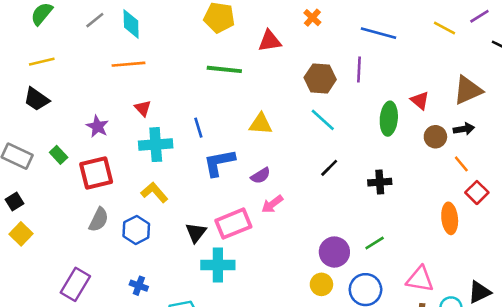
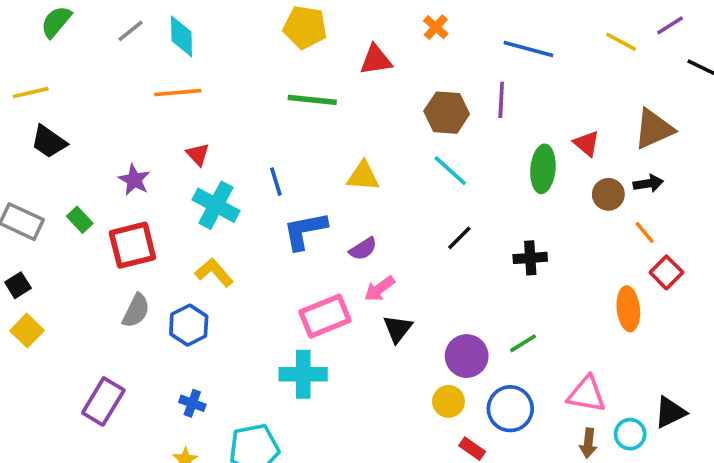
yellow line: (42, 62) -> (31, 93), moved
cyan cross: (156, 145) -> (216, 205), turned 32
black triangle: (196, 233) -> (398, 329), moved

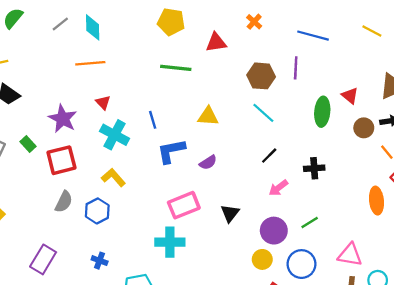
purple star: (134, 180) -> (63, 119), size x1.4
pink arrow: (379, 289) -> (278, 188), moved

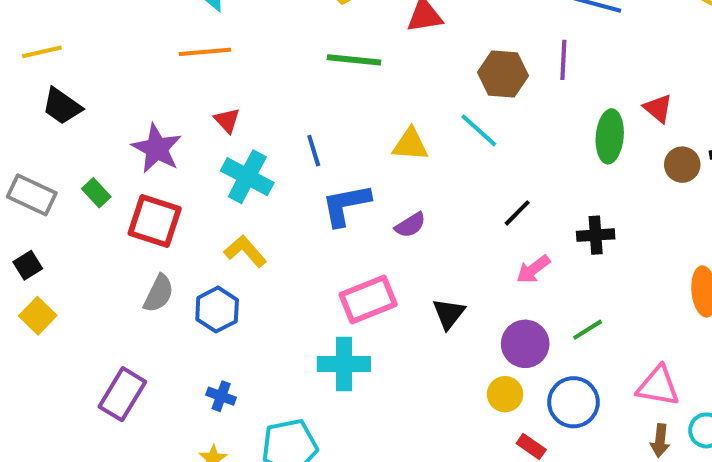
cyan line: (263, 113) -> (479, 130), moved
red square: (61, 160) -> (155, 221), turned 32

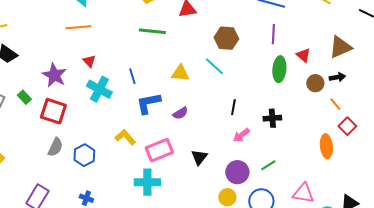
purple line: (563, 60) -> (273, 34), moved
black line: (517, 213) -> (233, 107), turned -35
yellow L-shape: (245, 251) -> (125, 137), moved

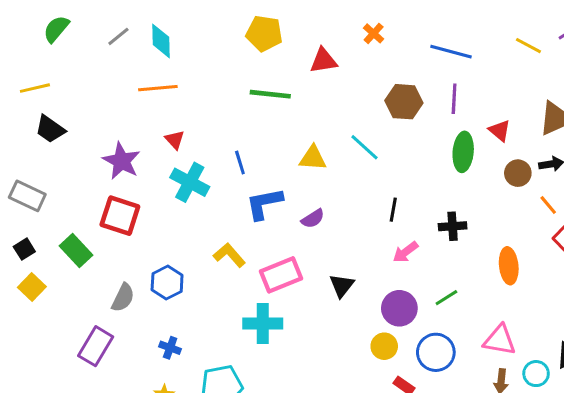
brown hexagon: (226, 38) -> (404, 102), moved
green rectangle: (24, 97) -> (76, 251), moved, size x1.5
orange ellipse: (326, 146) -> (509, 266), moved
gray semicircle: (55, 147) -> (123, 298), moved

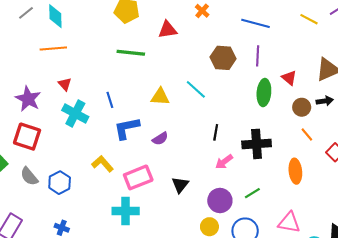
orange line: (548, 205) -> (307, 134), moved
black cross: (453, 226) -> (257, 144), size x1.5
gray semicircle: (123, 298) -> (29, 176), moved, turned 114

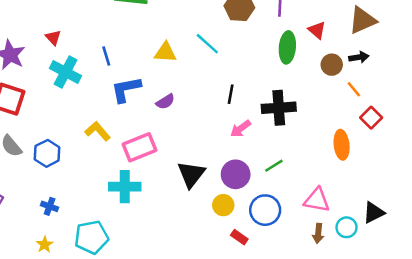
orange line: (307, 134) -> (354, 89), moved
orange ellipse: (295, 171) -> (342, 145), moved
black triangle: (180, 185) -> (191, 174), moved, size x1.4

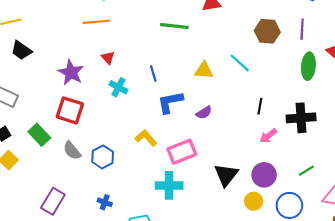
cyan cross: (66, 72) -> (118, 87), size x0.7
green line: (274, 166) -> (306, 171), moved

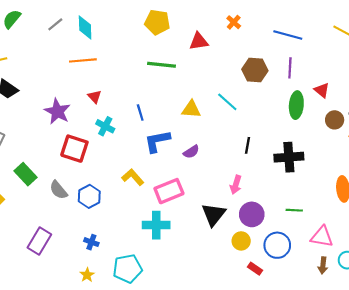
red square: (70, 110) -> (74, 149), moved
pink arrow: (268, 136) -> (236, 185), moved, turned -36
green line: (306, 171) -> (294, 210), turned 35

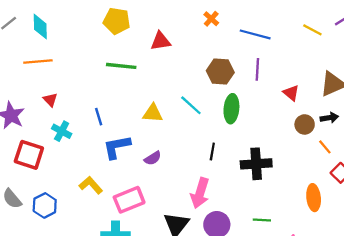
orange cross: (234, 22) -> (211, 19), moved
green ellipse: (296, 105) -> (231, 109), moved
pink arrow: (236, 185) -> (200, 193), size x1.5

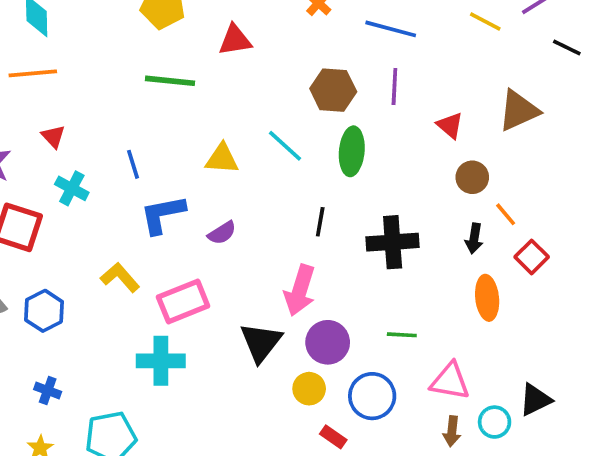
black arrow: (329, 118) -> (474, 238), moved, turned 108

